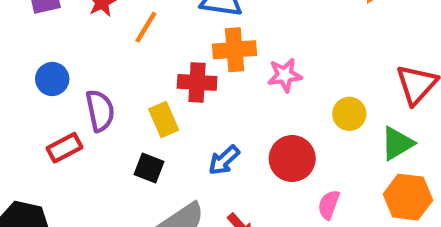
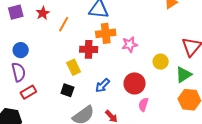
purple semicircle: (100, 111) -> (19, 72), moved
red rectangle: (65, 148) -> (28, 92), moved
pink semicircle: (329, 205) -> (143, 105), moved

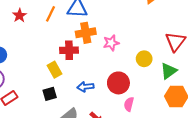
orange line: (64, 24) -> (51, 14), moved
blue arrow: (102, 85) -> (85, 87), turned 42
black square: (67, 90) -> (50, 94), turned -32

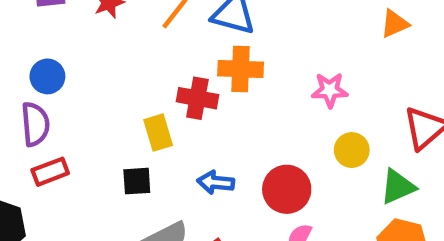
pink star: (111, 43) -> (330, 90), moved

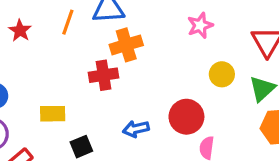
pink star: (330, 90) -> (200, 25), moved
yellow rectangle: (158, 133) -> (53, 114), moved, turned -55

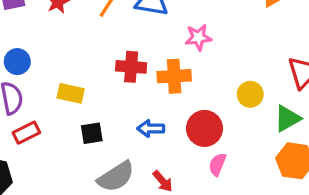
pink star: (200, 25) -> (198, 37), moved
orange cross: (126, 45) -> (174, 76), moved

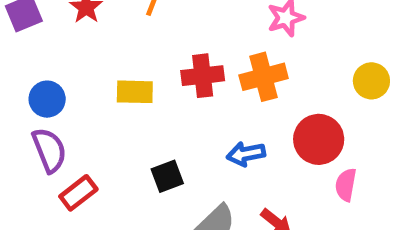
yellow rectangle: (71, 93) -> (135, 92), moved

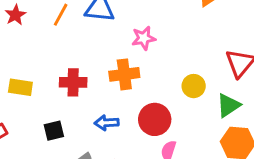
red cross: (203, 76) -> (73, 82), moved
yellow rectangle: (135, 92) -> (20, 87), moved

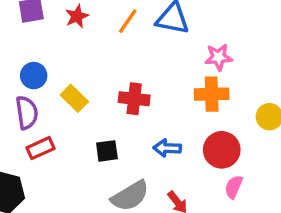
orange cross: (124, 74) -> (212, 94), moved
yellow rectangle: (20, 87) -> (74, 98), turned 30

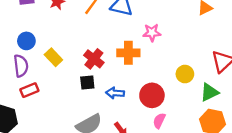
orange cross: (212, 94) -> (128, 53), moved
red cross: (134, 99) -> (94, 59), turned 30
black square: (107, 151) -> (87, 82), moved

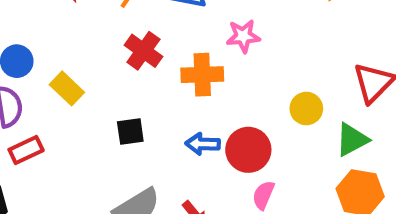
red cross: (94, 59) -> (143, 51), moved
blue arrow: (115, 93) -> (203, 144), moved

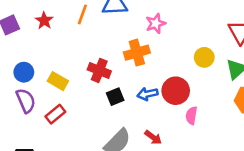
red cross: (143, 51) -> (99, 70), moved
black square: (130, 131) -> (115, 97), moved
red rectangle: (26, 150) -> (55, 114), moved

